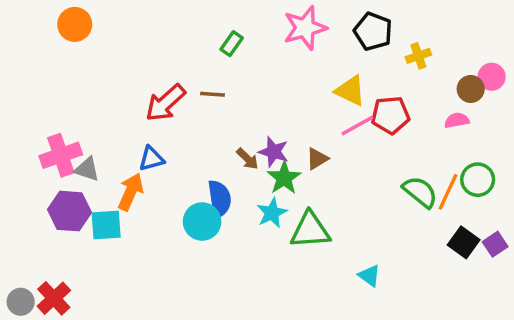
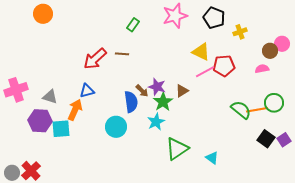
pink cross: (61, 155) -> (16, 90), moved
orange line: (448, 192) -> (257, 110), turned 55
blue semicircle: (219, 199) -> (131, 102), moved
green triangle: (310, 230) -> (177, 149), moved, turned -30

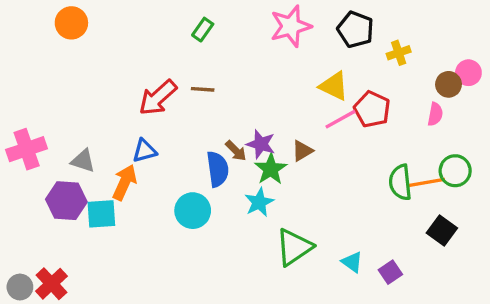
green rectangle: (133, 25) -> (203, 30), moved
red pentagon: (224, 66) -> (372, 109), turned 30
pink semicircle: (262, 69) -> (435, 114), turned 112
green semicircle: (241, 110) -> (400, 182), turned -135
purple square: (284, 140) -> (390, 272), moved

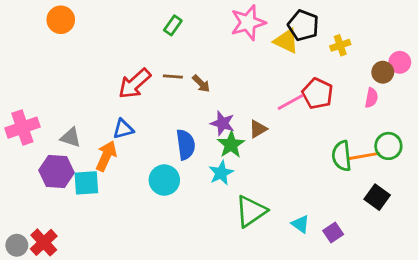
yellow triangle: (334, 86) -> (286, 41), moved
brown arrow: (236, 151) -> (201, 84), moved

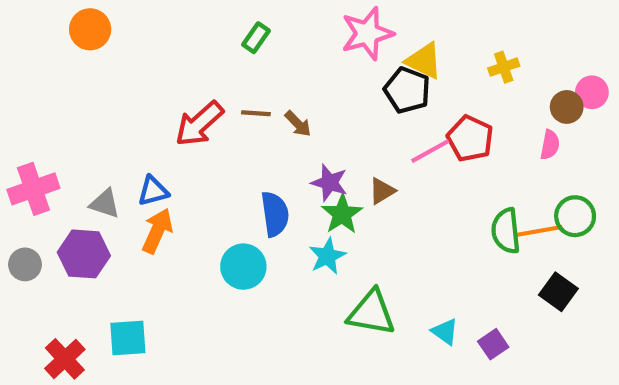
black pentagon: (303, 25) -> (407, 90), moved
blue triangle: (123, 129) -> (153, 191), moved
cyan square: (86, 183) -> (128, 338), moved
green triangle: (251, 211) -> (371, 313), turned 44
gray circle: (17, 245) -> (25, 264), moved

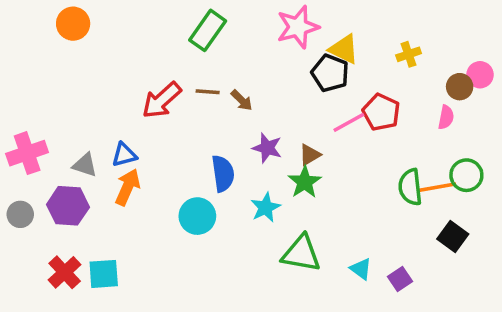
green rectangle: (256, 38) -> (208, 30), size x1.6
green star: (342, 214) -> (305, 182), moved
red cross: (65, 359) -> (65, 272), moved

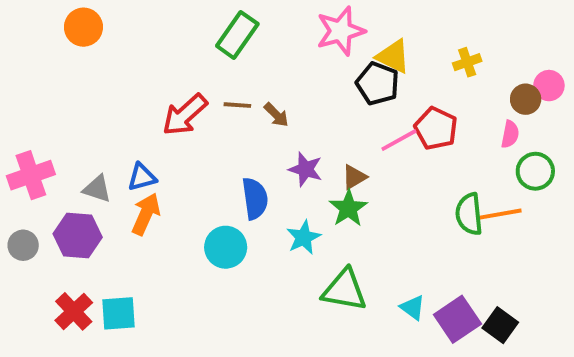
green circle: (466, 175) -> (535, 171), moved
black square: (453, 236) -> (500, 325), moved
purple square: (400, 279) -> (457, 319), size x1.6

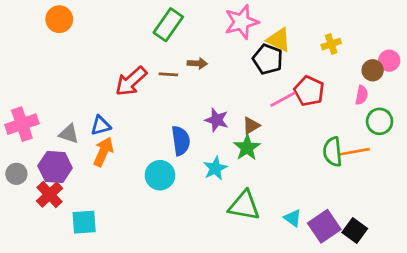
brown arrow: (276, 115) -> (197, 63), moved, turned -42
red cross: (74, 311) -> (50, 195), moved

